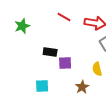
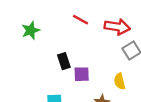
black rectangle: (50, 52) -> (64, 61), turned 64

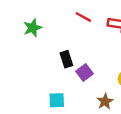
purple square: (82, 74) -> (84, 72), turned -35

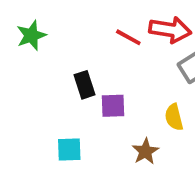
red line: (83, 17) -> (128, 37), moved
purple square: (84, 72) -> (113, 106), turned 35

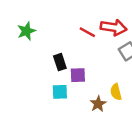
yellow semicircle: (174, 117) -> (116, 92), moved
cyan square: (69, 149) -> (60, 92), moved

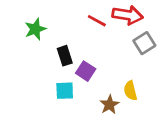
green star: (26, 31) -> (35, 29), moved
purple square: (78, 75) -> (86, 71), turned 35

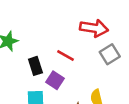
red line: (97, 21) -> (65, 55), moved

